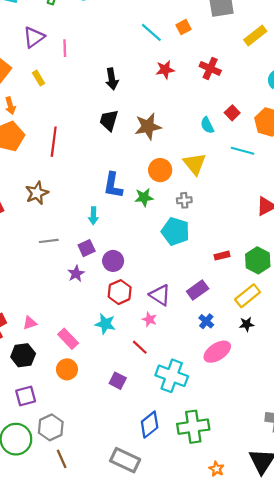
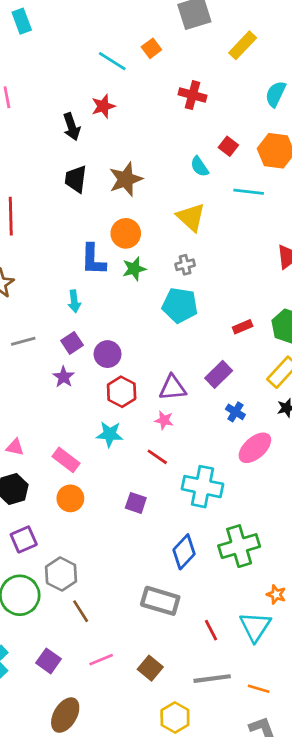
red star: (165, 70) -> (103, 106), moved
orange circle: (160, 170) -> (126, 233), moved
purple triangle: (160, 295) -> (173, 388), turned -30
pink triangle: (30, 323) -> (15, 447), turned 40

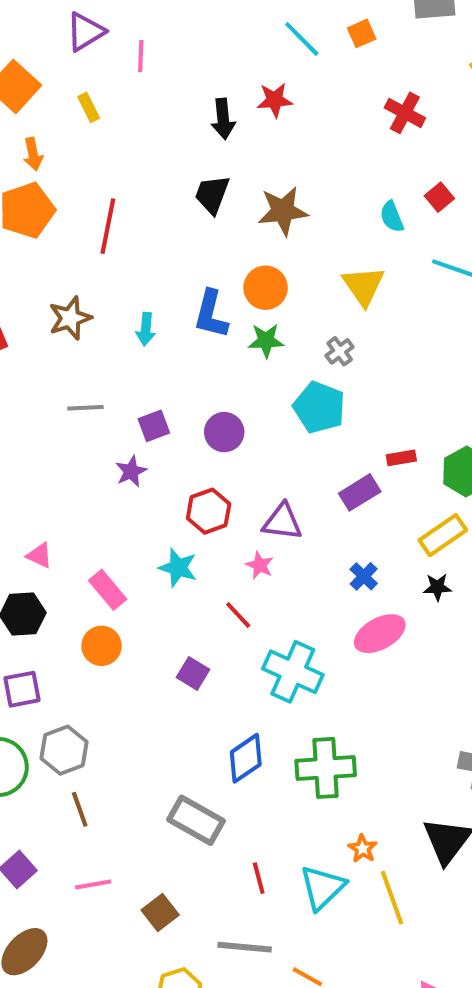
gray cross: (185, 265) -> (340, 351), turned -36
cyan arrow: (74, 301) -> (146, 329), moved
purple circle: (108, 354) -> (224, 432), moved
purple rectangle: (219, 374) -> (360, 492), moved

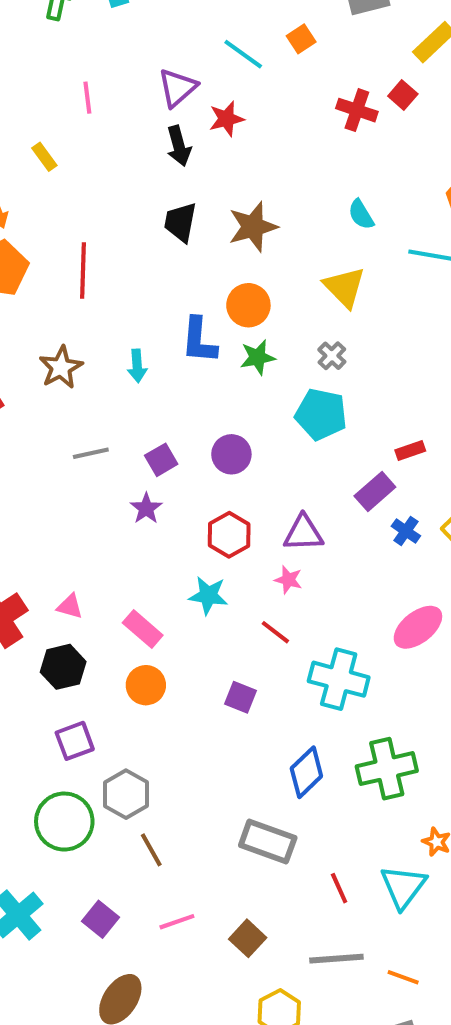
purple triangle: (85, 32) -> (178, 88), moved
red square: (439, 197) -> (403, 95), moved
blue cross: (364, 576) -> (406, 531), moved

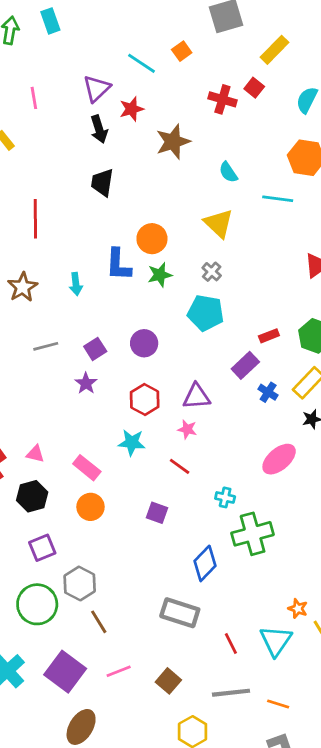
brown star: (253, 227) -> (173, 142), moved
cyan cross: (339, 679) -> (225, 497), size x0.5
green cross: (387, 769) -> (253, 534), moved
purple square: (101, 919) -> (65, 672), size x1.6

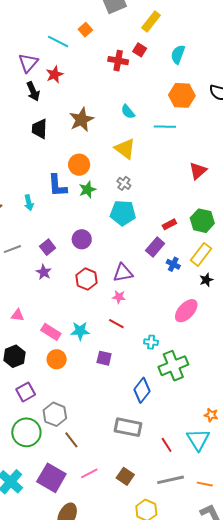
brown star: (173, 142) -> (82, 120), moved
cyan star: (132, 442) -> (80, 331), moved
pink triangle: (35, 454) -> (18, 315), moved

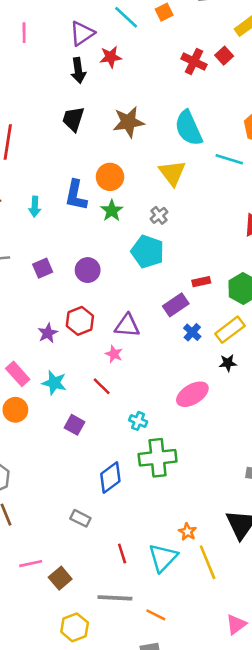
cyan semicircle: (128, 112) -> (188, 128), size x1.8
green star: (87, 190) -> (112, 211), turned -30
purple star: (44, 272) -> (48, 333), moved
gray rectangle: (128, 427) -> (80, 518), size x0.6
pink line: (89, 473) -> (31, 564), moved

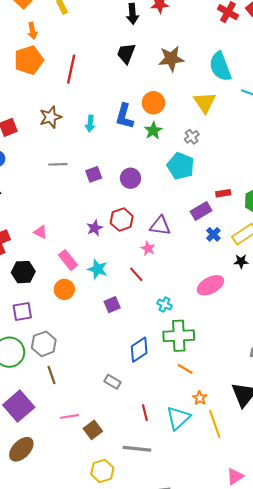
purple square: (74, 425) -> (112, 305), turned 35
orange line: (156, 615) -> (185, 369), moved

